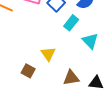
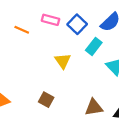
yellow triangle: (48, 54) -> (63, 61), moved

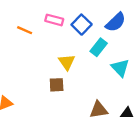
brown square: (46, 100) -> (57, 85), moved, turned -32

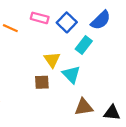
cyan triangle: (120, 68) -> (71, 74), moved

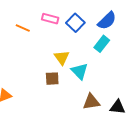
cyan rectangle: (84, 45) -> (102, 44), moved

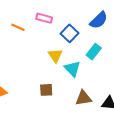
blue square: (75, 23) -> (69, 33), moved
cyan rectangle: (102, 44) -> (94, 52), moved
brown square: (52, 79) -> (46, 90), moved

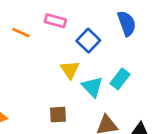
blue semicircle: (99, 20) -> (127, 23), turned -66
cyan rectangle: (94, 52) -> (120, 79), moved

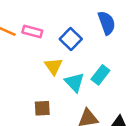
pink rectangle: (55, 21) -> (32, 32), moved

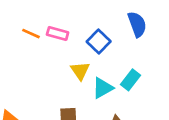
cyan triangle: (74, 82) -> (103, 88), turned 45

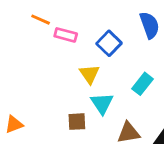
orange line: (31, 34) -> (41, 20), moved
cyan triangle: (103, 88) -> (102, 103), moved, turned -35

